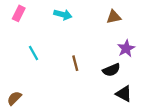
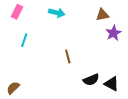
purple star: (126, 48) -> (114, 33), moved
cyan line: (33, 53) -> (24, 40), moved, turned 48
black semicircle: (111, 70) -> (91, 80), moved

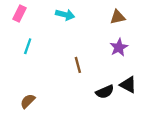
purple star: (114, 33) -> (119, 47), moved
black triangle: (111, 84) -> (128, 85), moved
brown semicircle: (13, 88) -> (28, 101), moved

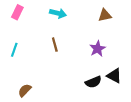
cyan line: (28, 46) -> (14, 50), moved
purple star: (119, 47) -> (98, 49), moved
brown line: (78, 65) -> (55, 45), moved

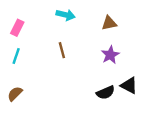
pink rectangle: (17, 12) -> (17, 28), moved
brown triangle: (105, 15) -> (109, 23), moved
brown semicircle: (25, 90) -> (15, 94), moved

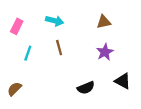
cyan arrow: (66, 15) -> (55, 21), moved
cyan line: (16, 56) -> (28, 53), moved
black semicircle: (106, 93) -> (86, 88), moved

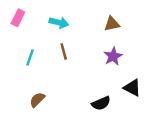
pink rectangle: (17, 26) -> (18, 18), moved
black semicircle: (86, 88) -> (101, 103), moved
brown semicircle: (14, 89) -> (37, 100), moved

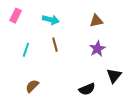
black triangle: (132, 88) -> (114, 76), turned 42

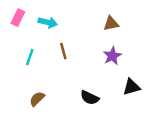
cyan arrow: (51, 20) -> (48, 22), moved
black triangle: (114, 76) -> (131, 87), turned 35
black semicircle: (87, 89) -> (90, 98), moved, turned 49

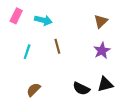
brown triangle: (111, 24) -> (101, 21), turned -32
black triangle: (131, 87) -> (105, 84), moved

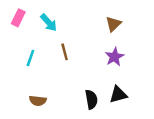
cyan arrow: (43, 20) -> (49, 23), turned 35
black semicircle: (81, 89) -> (91, 99), turned -126
brown semicircle: (34, 90) -> (38, 101), turned -128

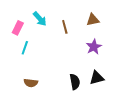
pink rectangle: (18, 18) -> (18, 28), moved
brown triangle: (113, 24) -> (93, 20), turned 32
brown line: (65, 52) -> (65, 27), moved

